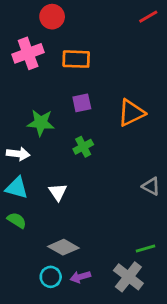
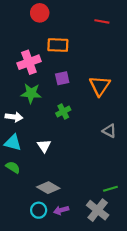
red line: (148, 17) -> (102, 21), moved, turned 40
pink cross: (28, 53) -> (29, 62), moved
orange triangle: (131, 113) -> (100, 86), turned -30
gray triangle: (151, 186) -> (109, 131), moved

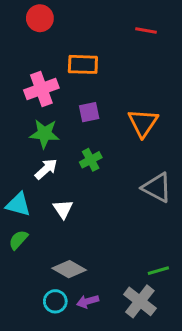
red circle: (40, 13) -> (40, 18), moved
white arrow: (14, 117) -> (46, 169), moved, turned -49
gray triangle: (109, 131) -> (157, 187), size x1.5
green semicircle: (13, 167) -> (18, 240), turned -80

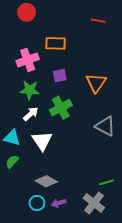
green cross: (91, 160) -> (61, 108), size x1.5
white triangle: (63, 209) -> (42, 141), size x1.5

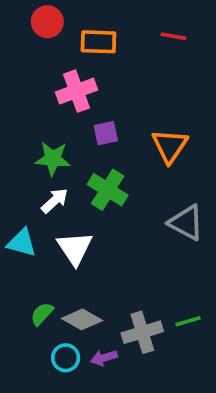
orange rectangle: (56, 43) -> (98, 42), moved
pink cross: (28, 60) -> (77, 91), moved
green cross: (61, 108) -> (108, 190), turned -30
green semicircle: (12, 162) -> (42, 314), moved
gray cross: (94, 203) -> (142, 332), moved, turned 35

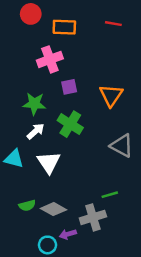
green semicircle: (42, 314) -> (27, 205), turned -147
green line: (188, 321) -> (110, 195), moved
cyan circle: (66, 358) -> (47, 245), moved

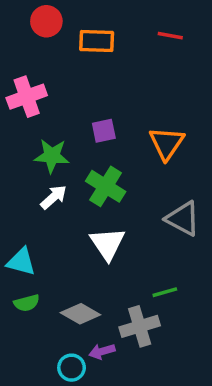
pink cross: (50, 59) -> (27, 97), moved
cyan triangle: (14, 159) -> (21, 262), moved
white triangle: (49, 162) -> (107, 244), moved
green semicircle: (27, 205) -> (27, 303), moved

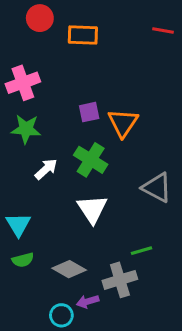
red line: (170, 36) -> (163, 30), moved
orange triangle: (167, 143) -> (123, 123), moved
green star: (52, 156) -> (26, 129), moved
cyan triangle: (21, 262) -> (18, 224), turned 44

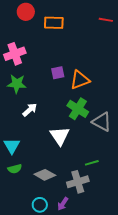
orange triangle: (123, 123) -> (80, 80), turned 35
green cross: (91, 160) -> (78, 109), moved
purple arrow: (88, 301) -> (63, 204), moved, turned -40

